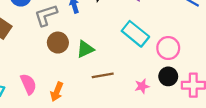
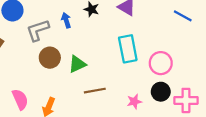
cyan rectangle: (135, 34) -> (128, 49), turned 40

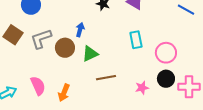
blue arrow: (66, 20) -> (80, 30), moved, turned 32
gray L-shape: (38, 30) -> (41, 39), moved
cyan rectangle: (128, 49) -> (136, 40), size x0.7

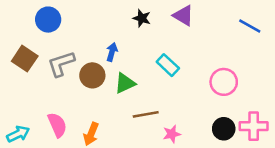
cyan rectangle: (136, 40) -> (168, 65), moved, turned -36
black circle: (166, 79) -> (224, 129), moved
pink star: (142, 88) -> (172, 134), moved

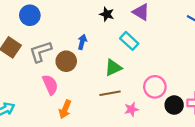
cyan rectangle: (168, 65) -> (129, 41), moved
pink circle: (224, 82) -> (155, 87), moved
green triangle: (125, 83) -> (113, 68), moved
pink semicircle: (57, 125) -> (50, 85), moved

